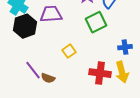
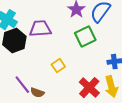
red cross: (100, 73) -> (89, 88), turned 35

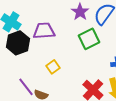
yellow square: (58, 66) -> (53, 67), moved

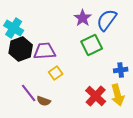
purple trapezoid: (44, 31) -> (45, 51), moved

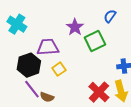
purple star: (83, 18) -> (75, 27), moved
blue semicircle: (107, 20) -> (110, 16), size x0.6
black hexagon: (21, 49) -> (29, 65), moved

